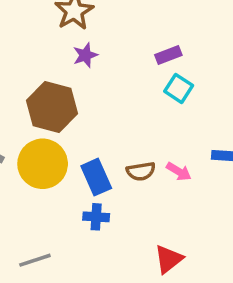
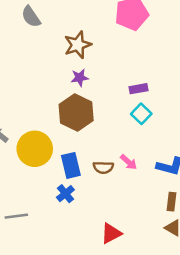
brown hexagon: (52, 107) -> (76, 112), moved
pink arrow: (179, 172) -> (129, 162), moved
blue cross: (96, 217) -> (65, 194), turned 36

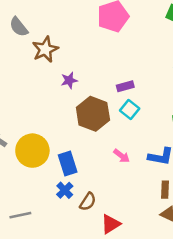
brown star: (78, 45) -> (45, 49), moved
brown hexagon: (76, 112) -> (93, 114), moved
brown semicircle: (103, 167) -> (88, 202), moved, turned -54

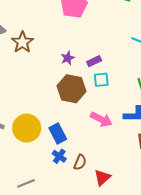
purple star: (69, 80) -> (68, 58), moved
cyan square: (130, 109) -> (101, 80), turned -35
pink arrow: (122, 156) -> (101, 119), size x1.5

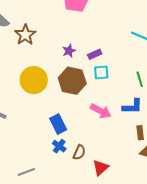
yellow circle: (27, 128) -> (34, 80), moved

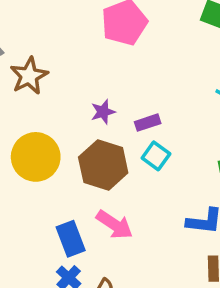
cyan square: (101, 73) -> (156, 156), turned 35
pink arrow: (101, 111) -> (114, 225), moved

